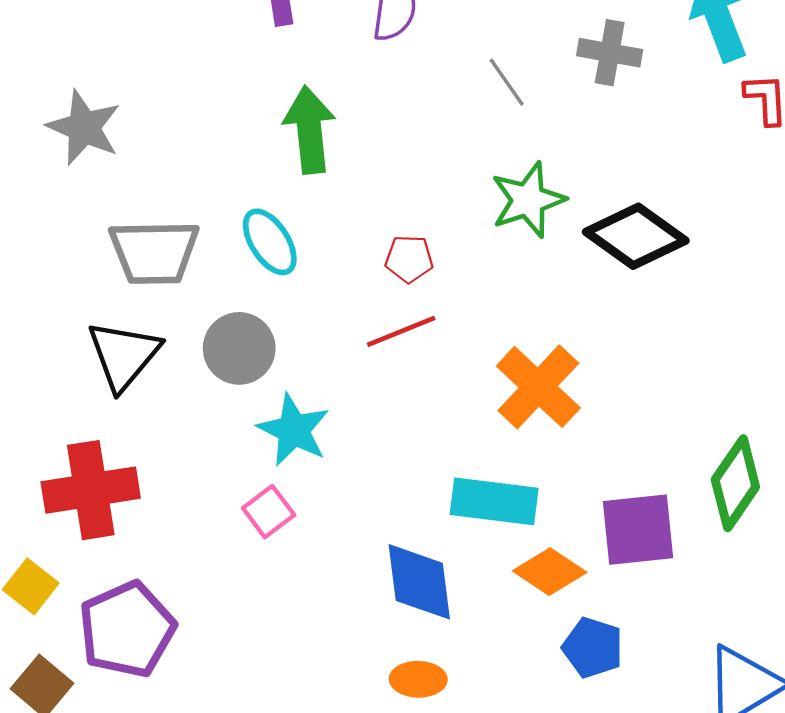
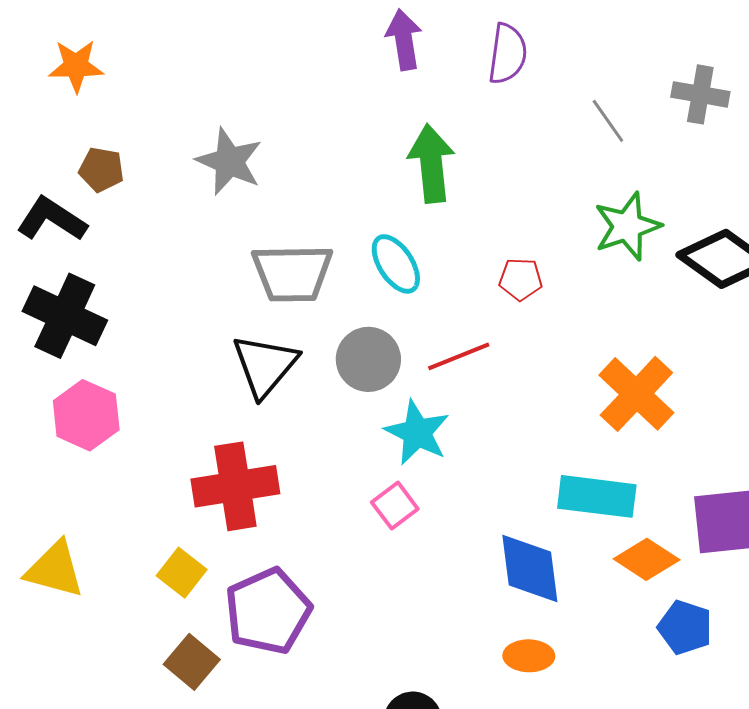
red line: (401, 331) -> (459, 356), moved

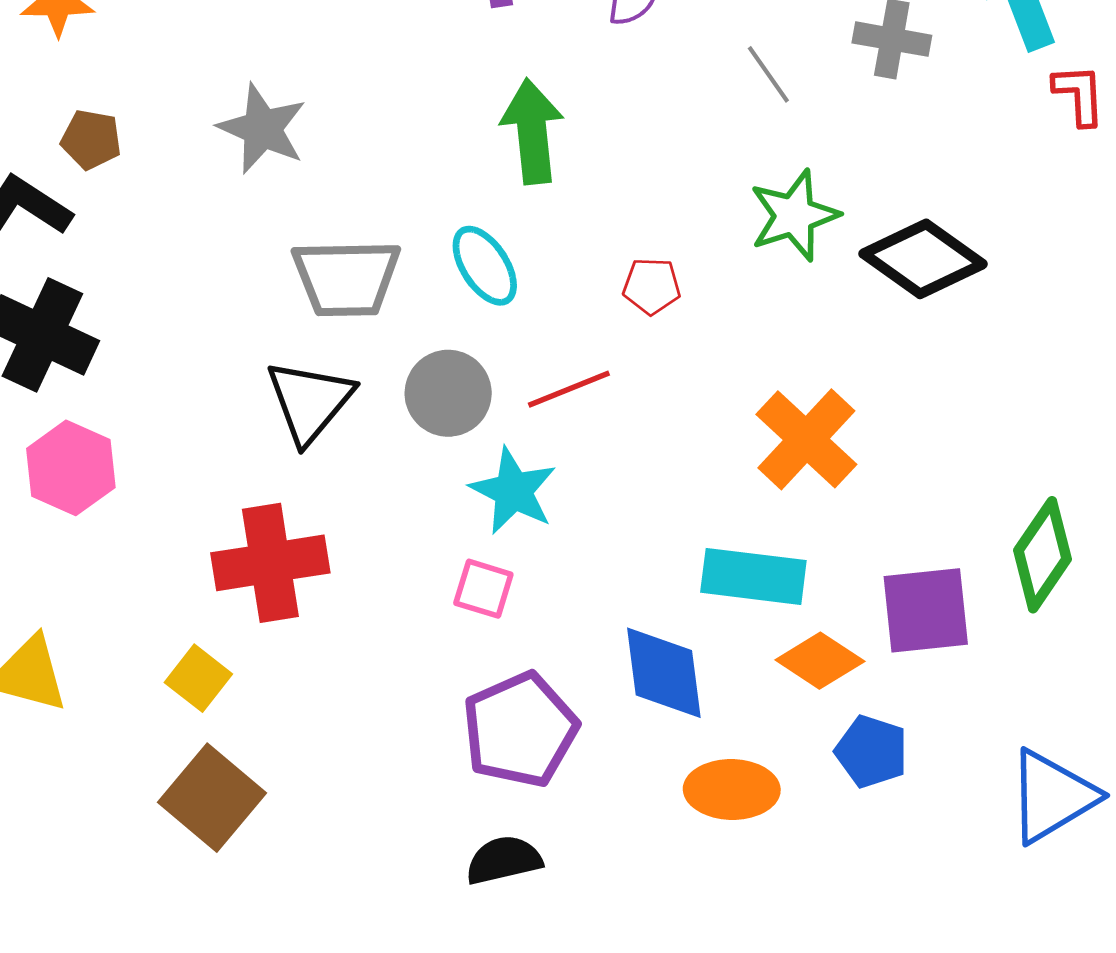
pink square: (395, 506) -> (483, 589), turned -36
purple pentagon: (268, 611) -> (520, 730), moved
orange ellipse: (529, 656) -> (732, 789), moved, size x1.4
brown square: (192, 662) -> (212, 798), size x1.4

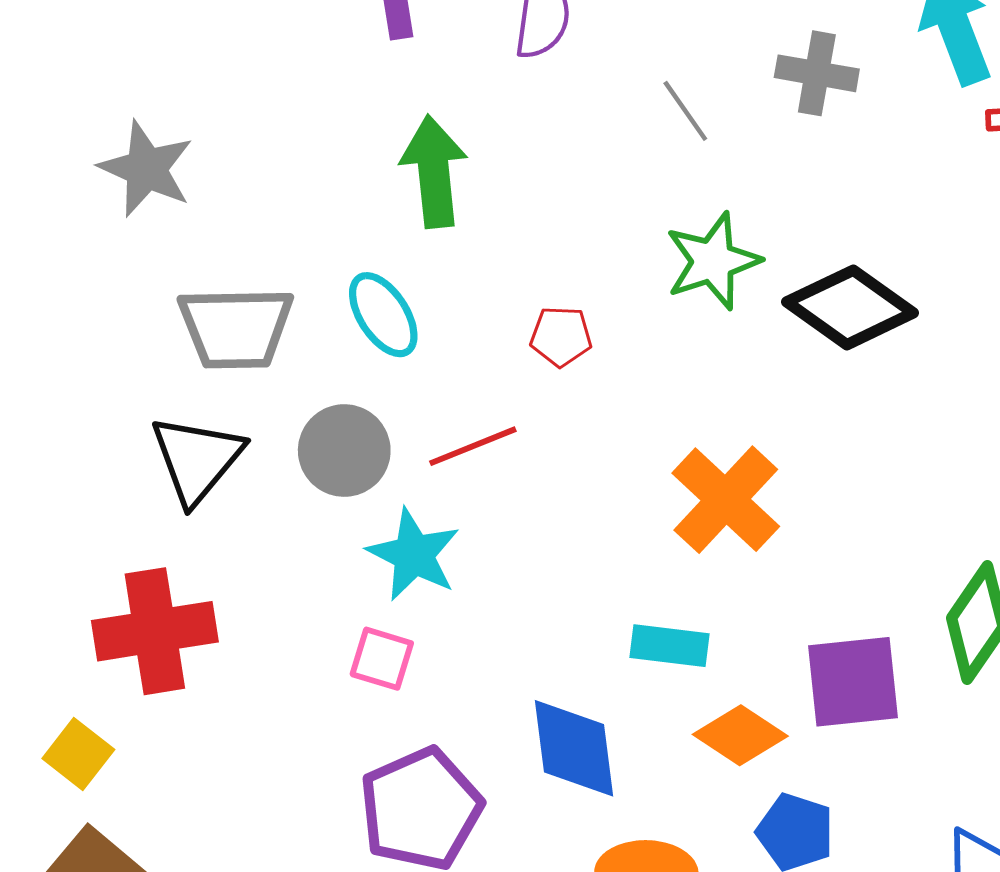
cyan rectangle: (753, 576) -> (669, 646), size x0.7

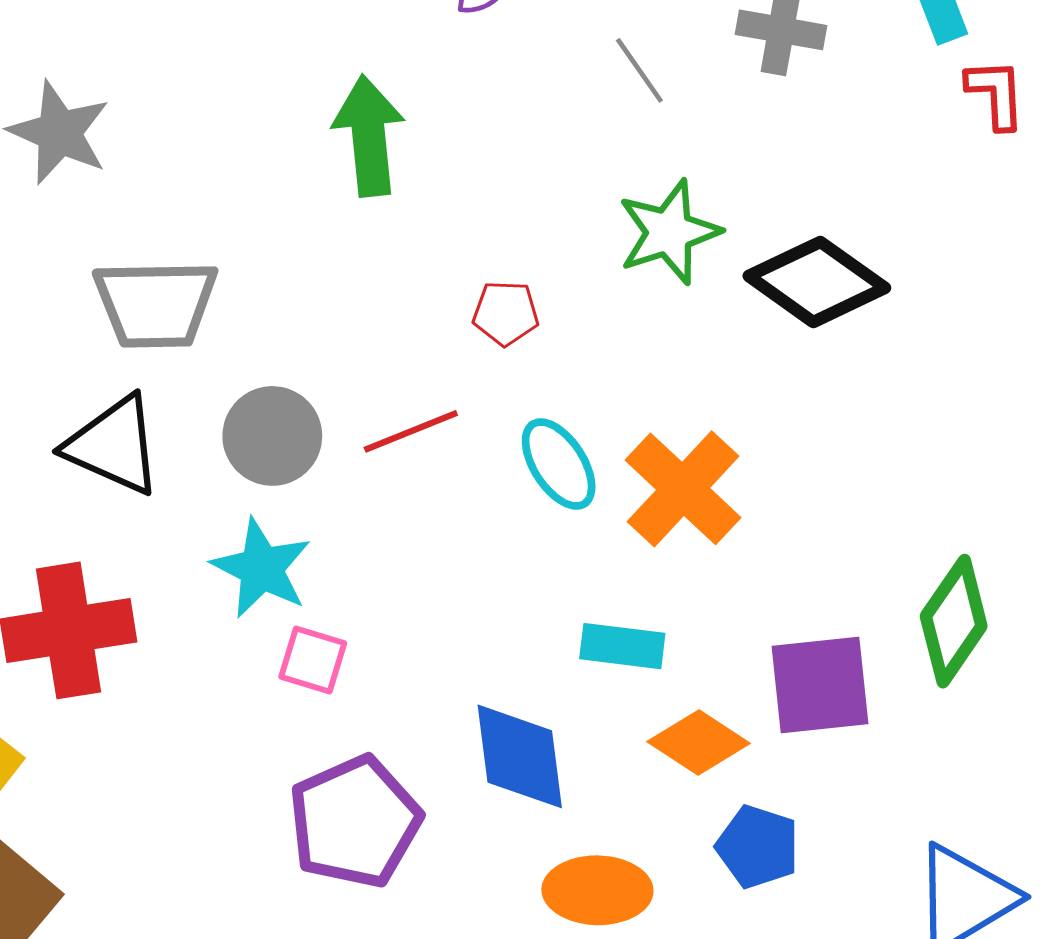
cyan ellipse: (383, 315) -> (559, 464), moved
black triangle: (197, 459) -> (114, 445), turned -46
cyan star: (414, 555) -> (261, 568), moved

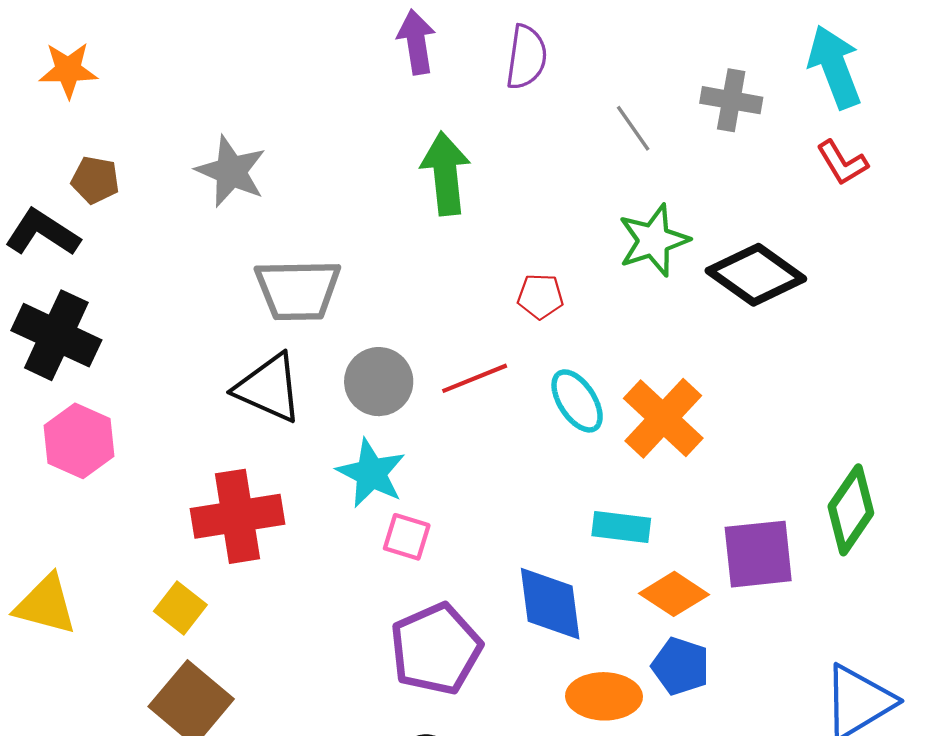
red L-shape: (996, 94) -> (842, 163), moved, turned 152
blue pentagon: (758, 847) -> (681, 666), moved

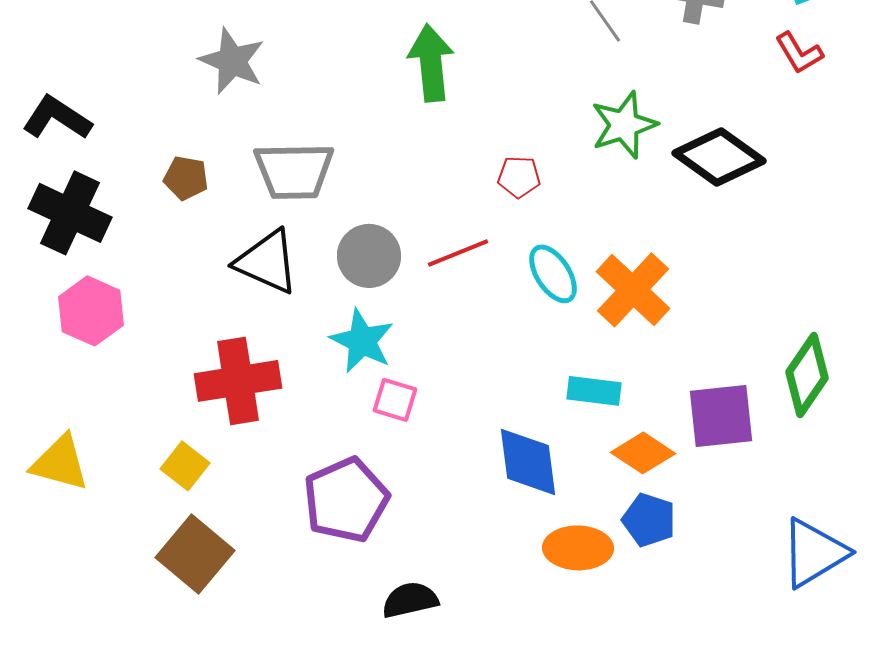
brown pentagon: (95, 180) -> (186, 178), moved
purple pentagon: (436, 649) -> (346, 500), moved

